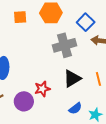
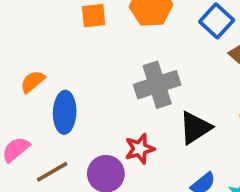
gray cross: (65, 45) -> (157, 85), moved

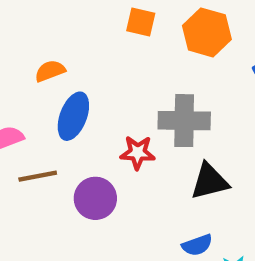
red star: (140, 149) -> (138, 153), moved

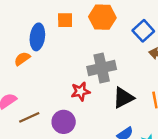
blue ellipse: (73, 116) -> (37, 37), moved

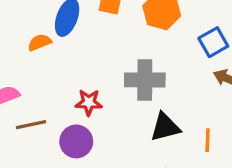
red star: (80, 91) -> (89, 102), moved

